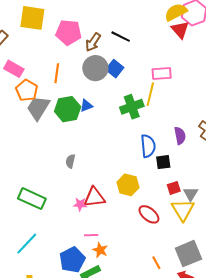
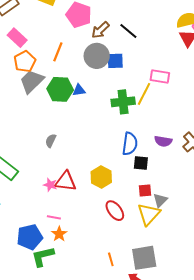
blue square: (115, 69) -> (115, 61), turned 36
purple semicircle: (180, 136) -> (163, 141), turned 96

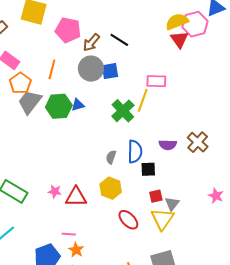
green cross: (123, 102) -> (123, 111), turned -30
gray semicircle: (51, 141) -> (111, 157), moved
pink star: (50, 185) -> (55, 191), moved

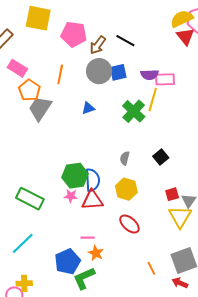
green hexagon: (59, 106) -> (75, 176), moved
purple semicircle: (168, 145) -> (150, 75), moved
blue semicircle: (135, 152) -> (92, 180), moved
black square: (148, 169) -> (161, 157), moved, turned -35
red ellipse: (128, 220) -> (129, 224), moved

